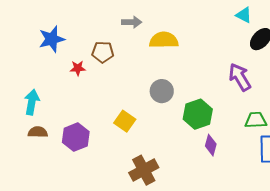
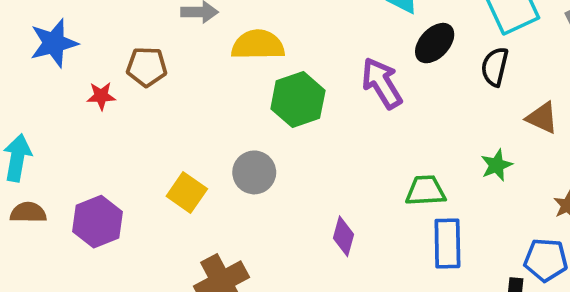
purple arrow: (240, 77) -> (382, 83), moved
gray circle: (162, 91) -> (254, 172), moved
green hexagon: (198, 114) -> (298, 100), moved

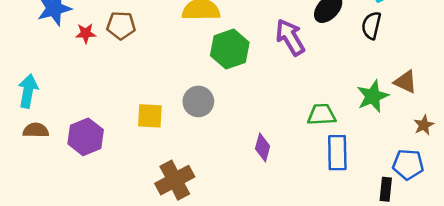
red star: (101, 96) -> (86, 33), moved
brown triangle: (542, 118) -> (405, 82), moved
green star: (497, 165) -> (373, 96), size x1.4
yellow square: (187, 192) -> (150, 116), turned -32

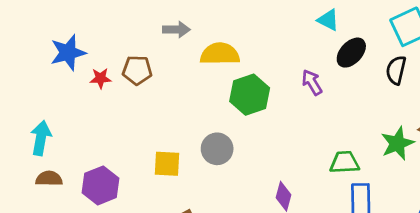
purple arrow: (290, 37) -> (312, 82), size x0.7

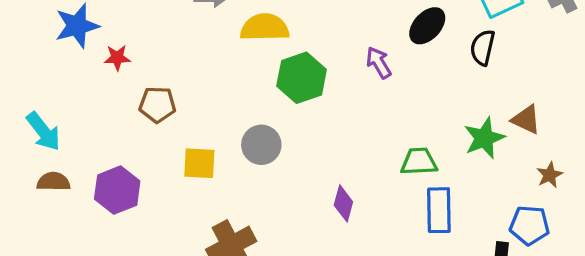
brown pentagon: (137, 70) -> (157, 105), moved
cyan arrow: (41, 138) -> (43, 131), turned 132

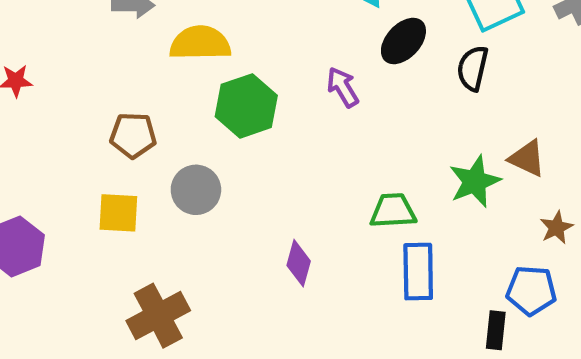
brown pentagon: (157, 105) -> (133, 135), moved

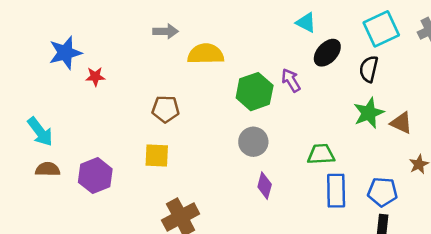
green hexagon: (246, 106) -> (255, 92), moved
green star: (475, 181) -> (369, 113), moved
gray circle: (196, 190) -> (253, 142), moved
blue pentagon: (531, 290) -> (382, 192), moved

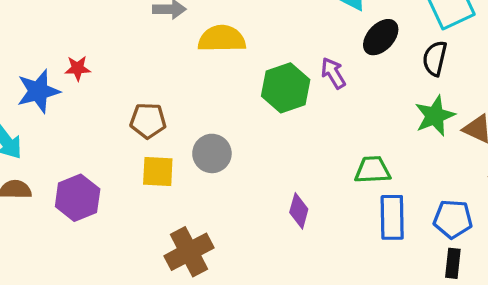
blue star: (65, 53) -> (38, 91), moved
brown pentagon: (166, 109) -> (148, 121), moved
gray circle: (253, 142) -> (212, 153), moved

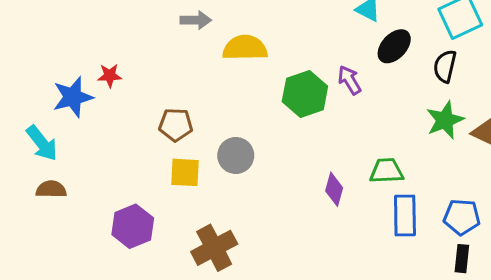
purple hexagon: (78, 198) -> (133, 226), moved
purple diamond: (299, 211) -> (334, 189), moved

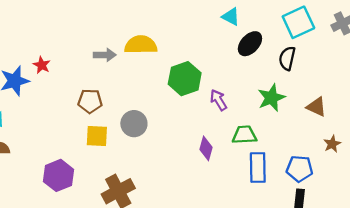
gray arrow: (196, 20) -> (105, 55), moved
red star: (110, 76) -> (42, 65), turned 30
purple arrow: (350, 80) -> (218, 100), moved
green star: (445, 120) -> (271, 98), moved

